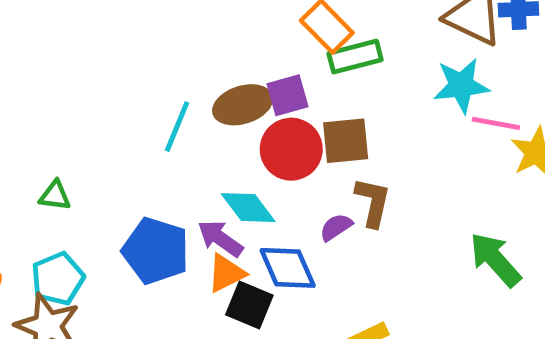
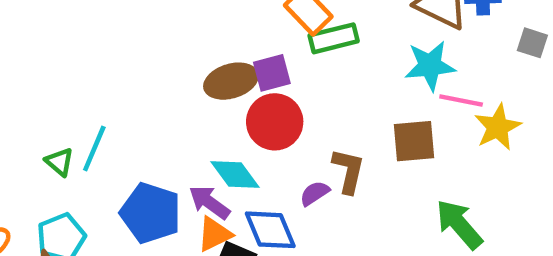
cyan line: (177, 127) -> (94, 148), moved
brown square: (346, 141) -> (414, 141), moved
green triangle: (55, 196) -> (59, 162), turned 32

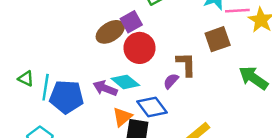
green triangle: (59, 162) -> (26, 79), moved
purple arrow: (209, 202) -> (105, 88), moved
blue pentagon: (151, 213) -> (67, 97), moved

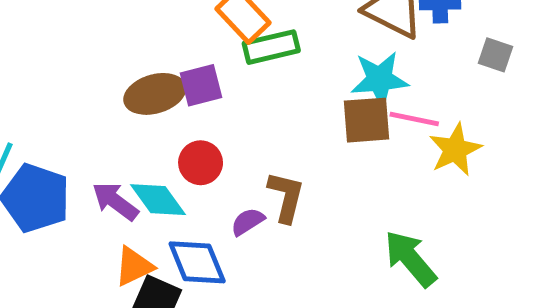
brown square: (218, 39) -> (367, 120), moved
red circle: (139, 48) -> (201, 163), moved, size x0.7

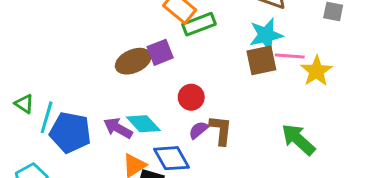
red circle: (201, 163) -> (191, 97), moved
brown L-shape: (286, 197) -> (221, 130), moved

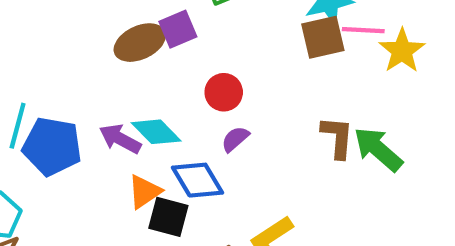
brown L-shape: (221, 130) -> (337, 137), moved

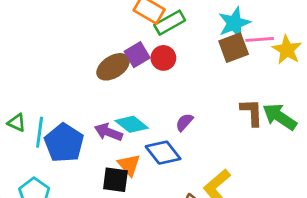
red circle: (224, 92) -> (163, 58), moved
blue pentagon: (52, 146) -> (64, 143), turned 30
orange triangle: (144, 192) -> (129, 165), turned -30
black square: (168, 217) -> (115, 180), moved

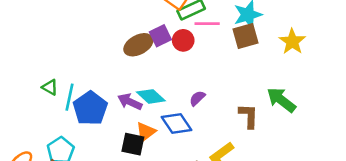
pink line: (260, 39) -> (207, 24), moved
brown L-shape: (252, 112) -> (249, 116), moved
orange triangle: (129, 165) -> (146, 132), turned 30

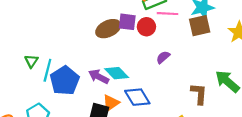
purple square: (160, 36) -> (127, 22), turned 30
green triangle: (50, 87) -> (31, 61), turned 32
purple semicircle: (197, 98) -> (163, 57), moved

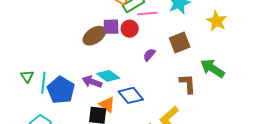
brown square: (200, 26) -> (180, 43), moved
orange triangle: (111, 103) -> (107, 105), turned -42

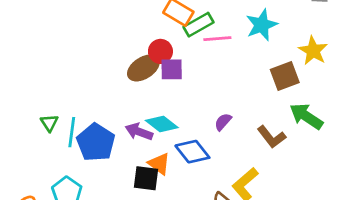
purple square: (111, 27) -> (172, 69), moved
red circle: (130, 29) -> (160, 51), moved
brown square: (180, 43) -> (285, 76), moved
purple semicircle: (149, 55) -> (223, 122), moved
brown L-shape: (188, 84) -> (272, 137), turned 145

